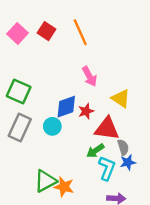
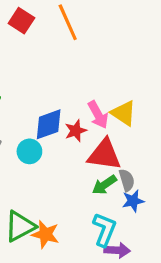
pink arrow: (89, 76) -> (98, 115), moved
green arrow: (95, 151) -> (104, 185), moved
cyan L-shape: (107, 168) -> (104, 230), moved

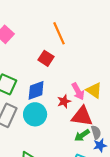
red square: (21, 21) -> (46, 58), moved
blue diamond: (49, 124) -> (36, 90), moved
cyan circle: (29, 151) -> (35, 114), size x1.5

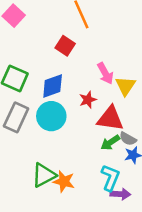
yellow triangle: (94, 90) -> (125, 86), turned 30
pink arrow: (78, 91) -> (105, 73), moved
gray semicircle: (96, 132) -> (128, 139), turned 136

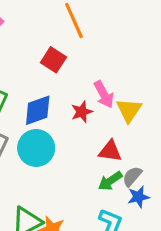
red star: (88, 100) -> (82, 112), moved
red triangle: (110, 119) -> (110, 151), size x0.7
gray semicircle: (128, 139) -> (132, 176), turned 102

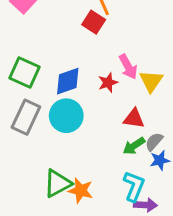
red square: (53, 60) -> (94, 22), moved

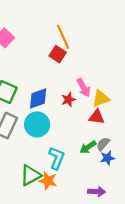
yellow triangle: (151, 81) -> (101, 98), turned 36
red triangle: (134, 119) -> (97, 117), moved
cyan L-shape: (134, 186) -> (57, 158), moved

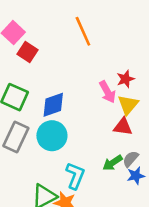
red square: (58, 54) -> (27, 52), moved
yellow triangle: (101, 98) -> (128, 105), turned -30
red star: (68, 100) -> (125, 79), moved

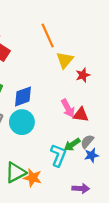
pink arrow: (107, 92) -> (68, 108), moved
yellow triangle: (128, 105) -> (65, 60), moved
cyan L-shape: (75, 176) -> (58, 155), moved

